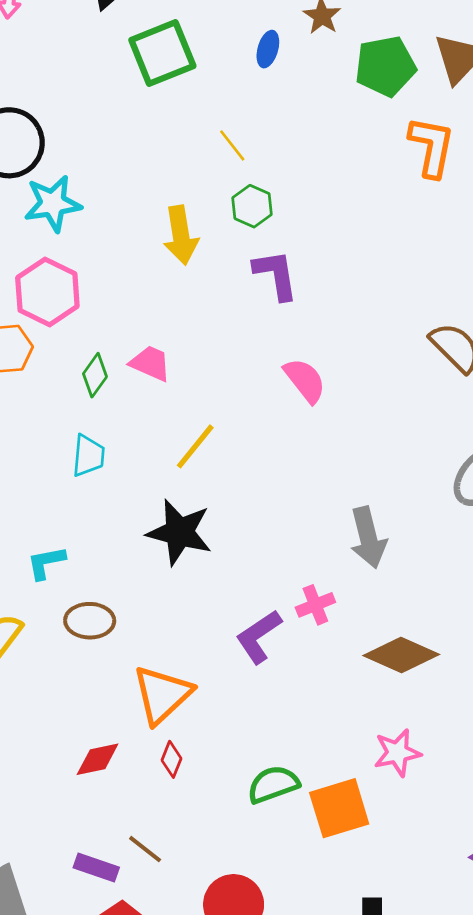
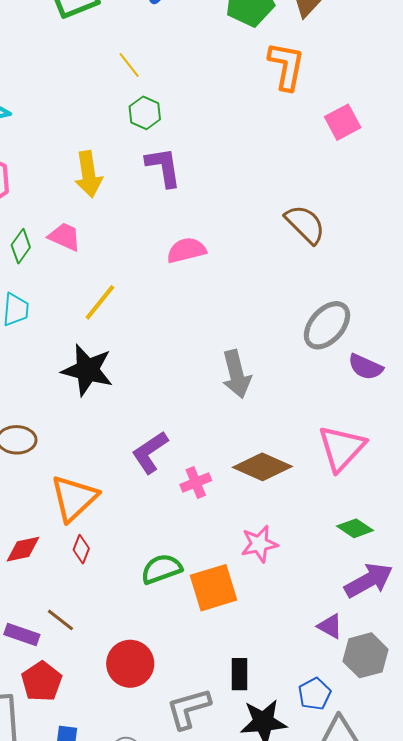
yellow arrow: (181, 235) -> (89, 174), moved
pink semicircle: (305, 380) -> (186, 250), turned -66
pink cross: (315, 605) -> (196, 483), moved

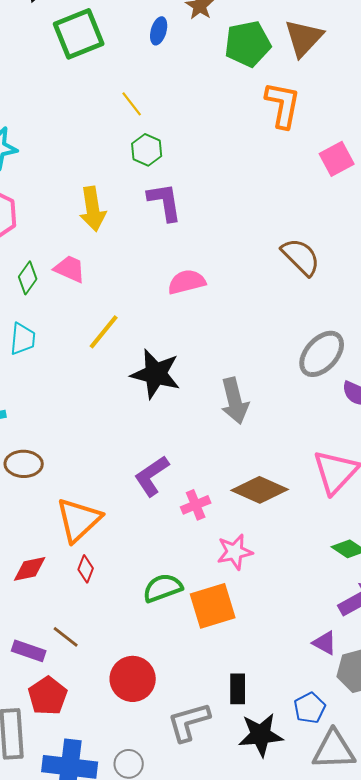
black star: (87, 370) -> (156, 374), moved
pink star: (259, 544) -> (235, 552), moved

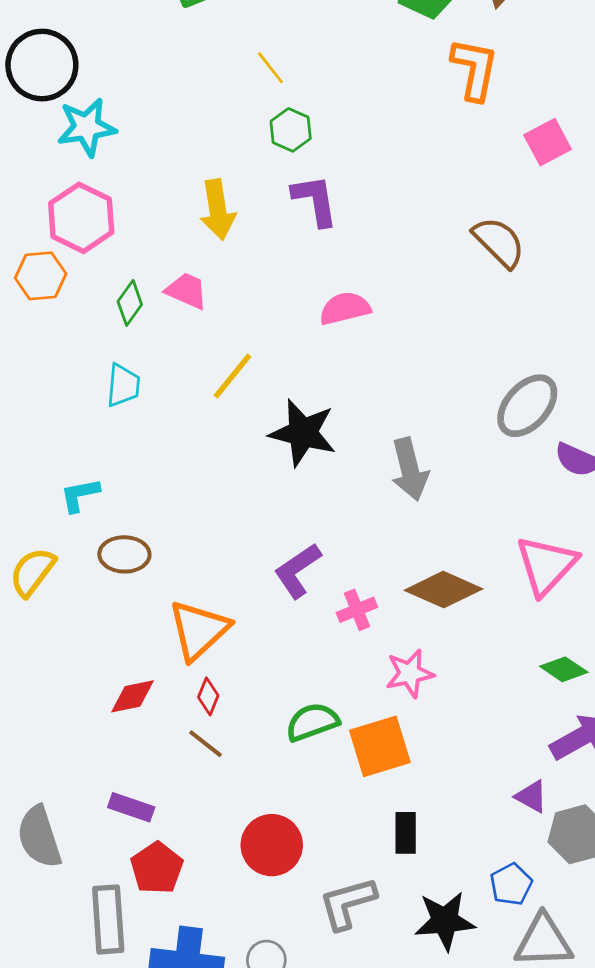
brown semicircle: (301, 257) -> (499, 242), moved
brown line: (66, 637) -> (206, 744), moved
black rectangle: (238, 689) -> (406, 833), moved

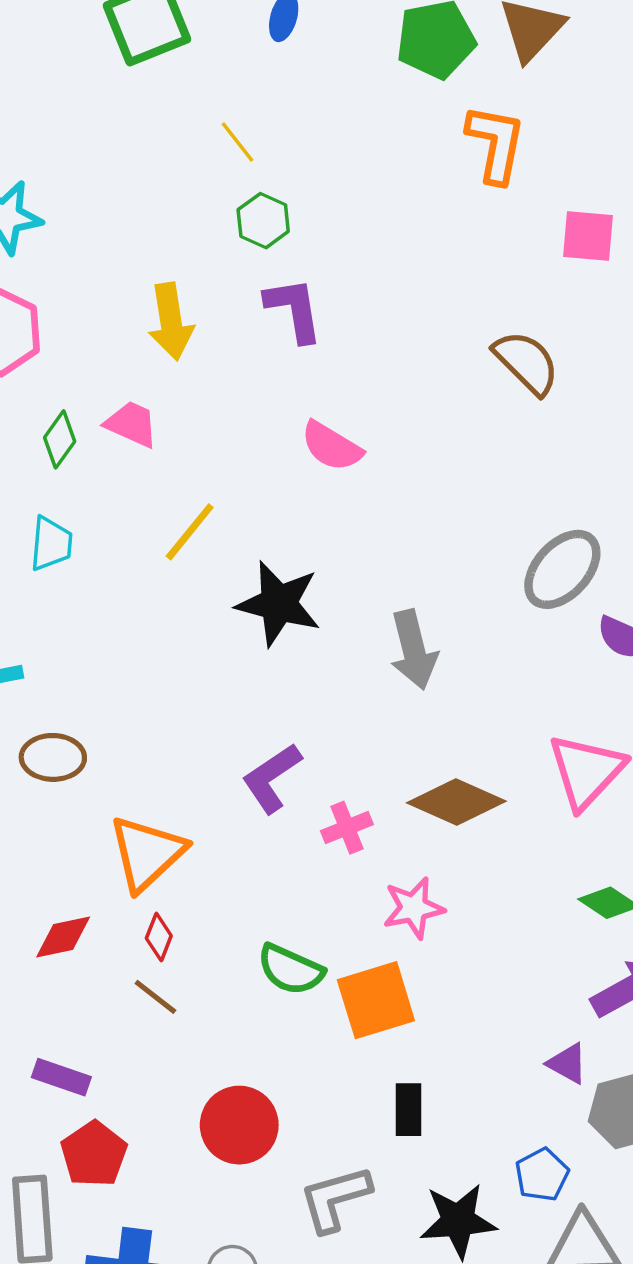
pink square: (548, 142) -> (588, 236), turned 33
pink semicircle: (345, 308) -> (332, 446), turned -135
green semicircle: (312, 722) -> (291, 969), turned -136

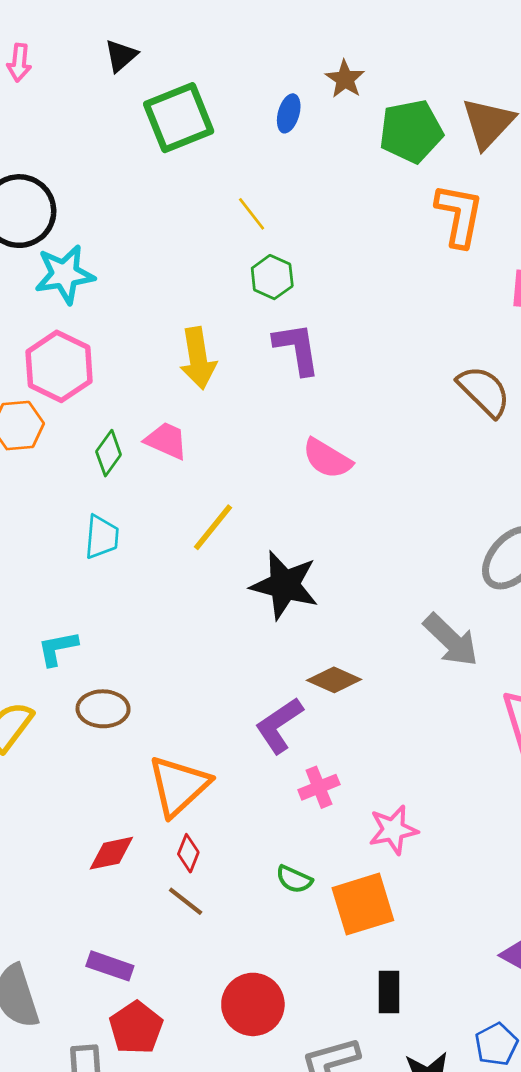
gray arrow: (414, 650) -> (451, 640), moved, turned -32
brown diamond: (456, 802) -> (334, 680), moved, size x0.7
pink cross: (347, 828) -> (319, 787), moved
green semicircle: (291, 969) -> (294, 879), size x0.7

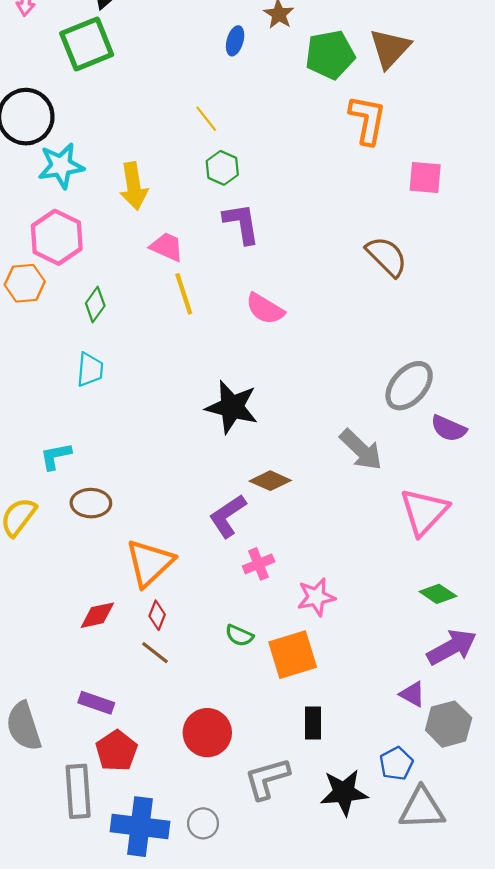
green square: (179, 118) -> (87, 44), moved
yellow arrow: (198, 358) -> (134, 186), moved
pink trapezoid: (166, 441) -> (167, 247), moved
yellow line: (213, 527) -> (184, 294), moved, turned -57

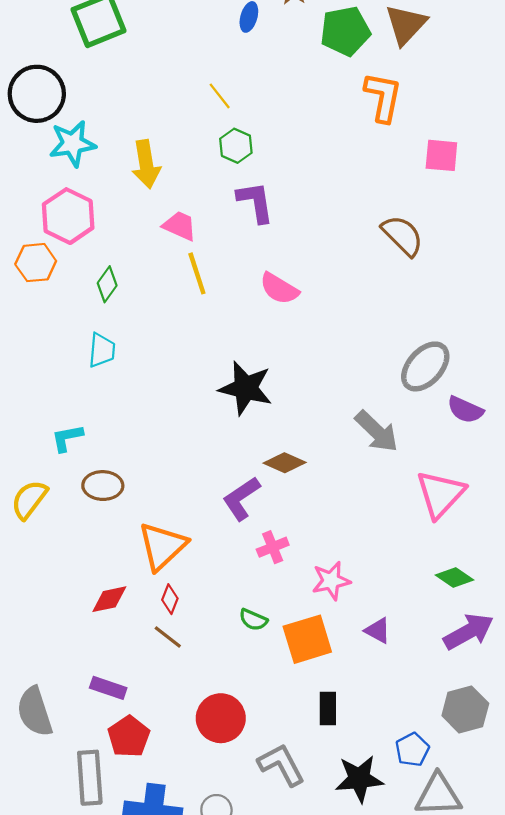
purple triangle: (412, 694) -> (378, 631), moved
gray L-shape: (267, 779) -> (281, 765), turned 78

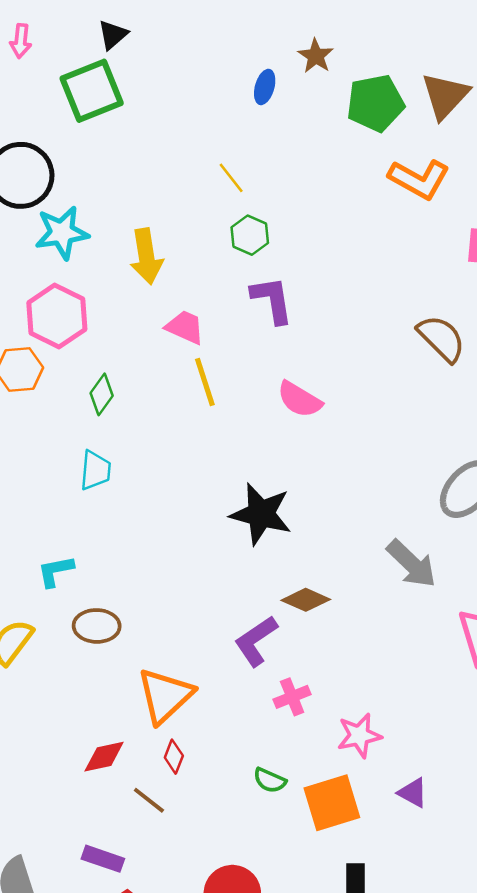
orange L-shape: (383, 97) -> (419, 179), turned 108
brown line: (168, 637) -> (149, 800), moved

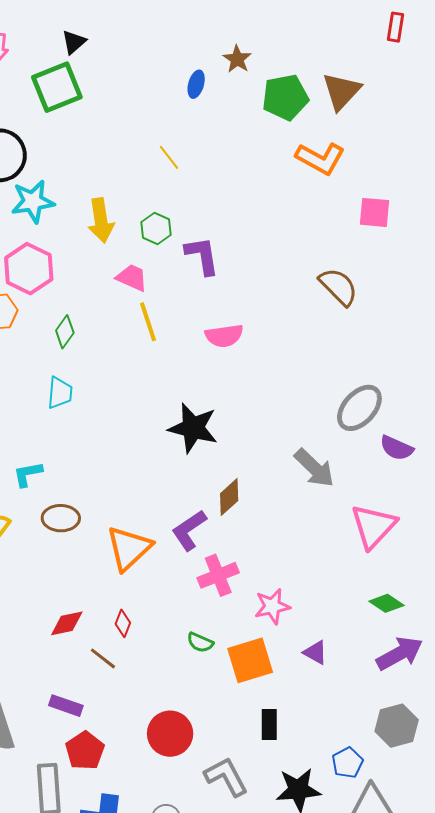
green hexagon: (250, 235) -> (156, 228), moved
pink semicircle: (300, 399) -> (224, 336), turned -39
brown diamond: (306, 600) -> (229, 497), turned -66
orange triangle: (165, 696) -> (129, 548), moved
pink cross: (292, 697) -> (218, 575), size x1.4

